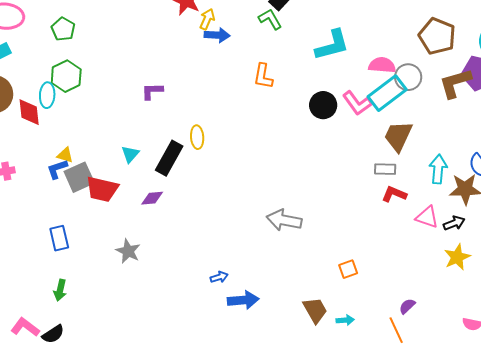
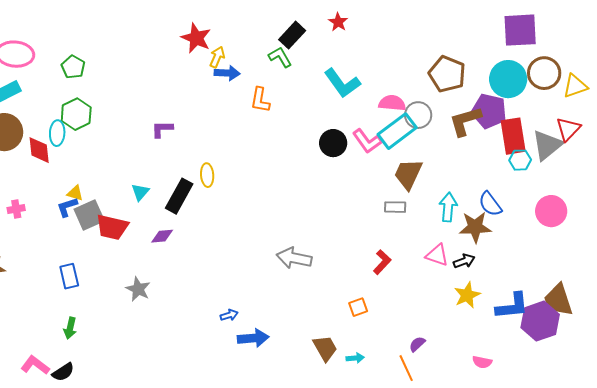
cyan L-shape: (332, 45) -> (342, 83), turned 69
orange L-shape: (263, 76) -> (260, 100), moved
red L-shape: (394, 194) -> (382, 262), moved, turned 110

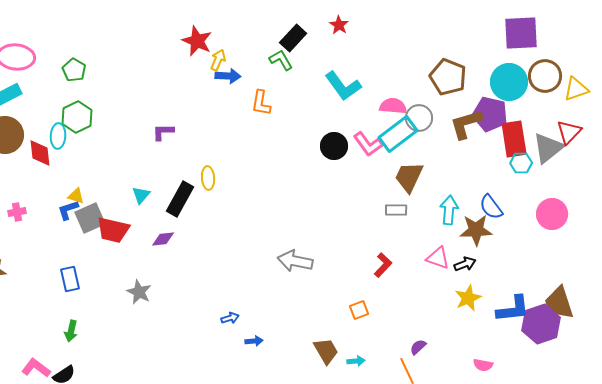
blue arrow: (253, 338) -> (254, 341), size x0.6

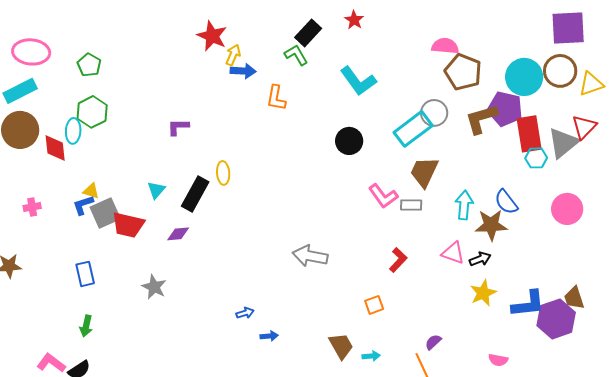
purple square: (521, 33) -> (568, 28), moved
pink semicircle: (393, 106) -> (445, 46), moved
pink L-shape: (368, 144) -> (383, 196), moved
brown trapezoid: (559, 303) -> (574, 298), size x0.7

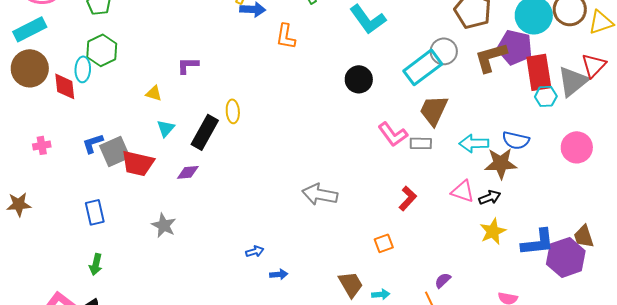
yellow triangle: (91, 191) -> (154, 93), moved
blue semicircle: (506, 202) -> (516, 140), turned -40
cyan arrow: (464, 205) -> (474, 143), turned -96

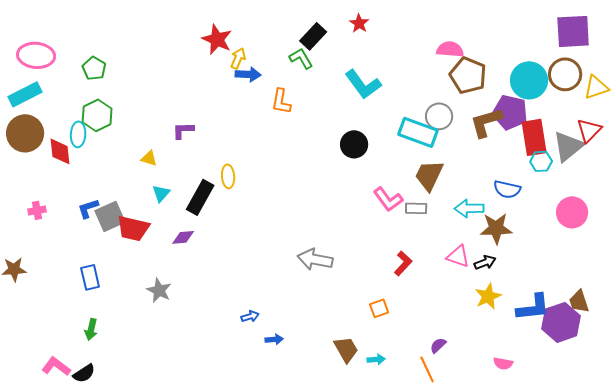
cyan rectangle: (423, 67) -> (418, 132), turned 57
blue semicircle: (516, 140) -> (507, 189), moved

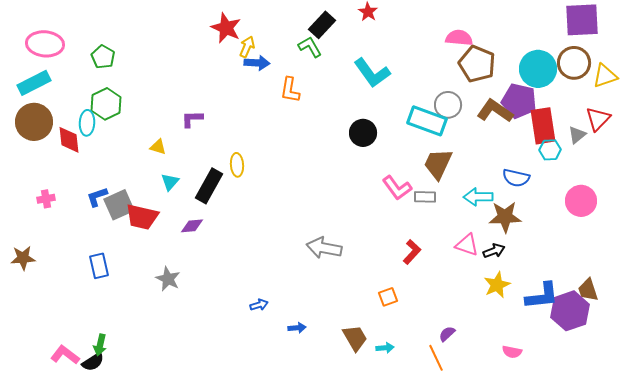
brown L-shape: (486, 122) -> (495, 111), turned 51
gray triangle: (568, 146) -> (577, 135), size x0.6
green arrow: (91, 329) -> (100, 345), moved
blue arrow: (274, 339) -> (297, 328), moved

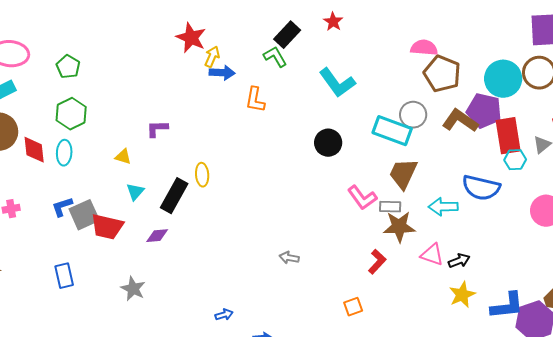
cyan ellipse: (87, 123) -> (64, 153), moved
blue semicircle: (516, 178) -> (481, 188), size x1.4
brown star: (505, 217) -> (399, 227), moved
gray arrow: (324, 248) -> (289, 258), size x0.6

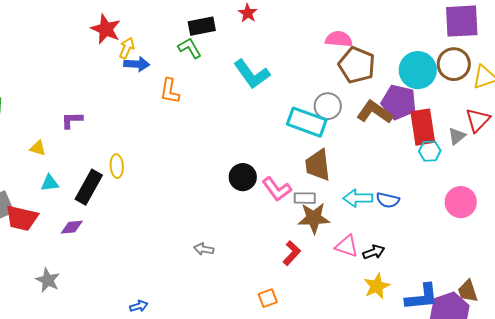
black rectangle: (287, 35) -> (202, 26), turned 36
black circle: (328, 143) -> (243, 177), moved
brown trapezoid: (403, 174) -> (318, 165), turned -32
blue semicircle: (481, 188) -> (388, 200), moved, size x0.6
cyan triangle: (135, 192) -> (50, 183), turned 42

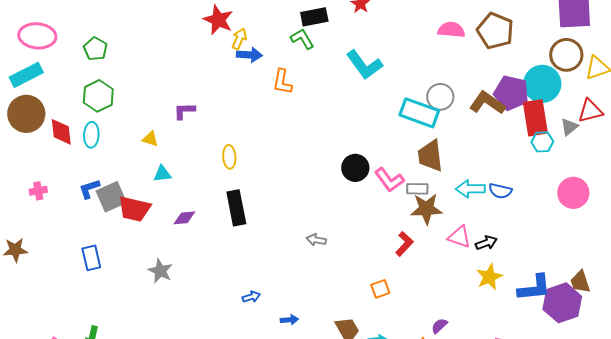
brown pentagon: (357, 65) -> (495, 31), moved
cyan circle: (418, 70) -> (542, 84), moved
red triangle: (478, 120) -> (590, 111), turned 32
black rectangle: (89, 187) -> (236, 208), moved, turned -40

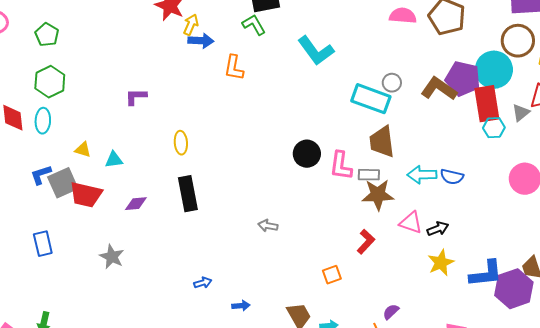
gray circle: (440, 97) -> (392, 83), size x0.7
yellow triangle: (150, 139) -> (83, 150), moved
pink L-shape: (389, 180) -> (341, 166), turned 44
red L-shape: (404, 244) -> (366, 242), moved

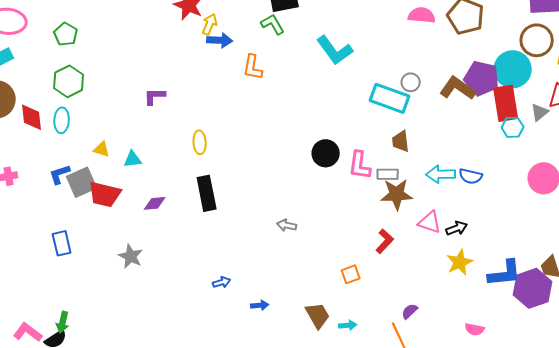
brown trapezoid: (382, 142) -> (401, 141), size x0.7

